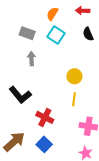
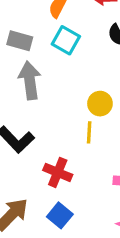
gray arrow: (31, 59) -> (30, 80), size x1.6
yellow line: (74, 99) -> (89, 132), moved

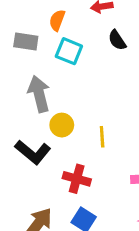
gray rectangle: (20, 41) -> (26, 41), moved
yellow circle: (100, 104) -> (62, 125), moved

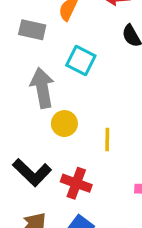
cyan square: (69, 51) -> (81, 61), moved
black L-shape: (33, 152) -> (32, 172), moved

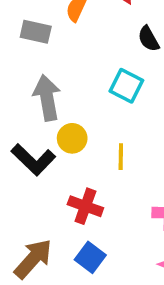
cyan square: (81, 61) -> (126, 86), moved
black L-shape: (32, 172) -> (33, 160), moved

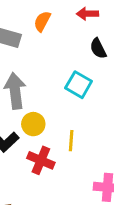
red cross: (85, 206) -> (41, 160), moved

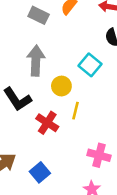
yellow circle: (33, 124) -> (61, 86), moved

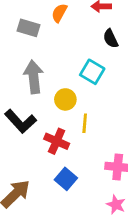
blue square: (40, 172) -> (66, 179), moved

